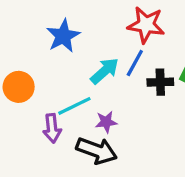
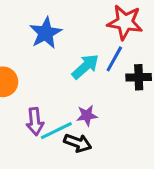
cyan line: (74, 106) -> (56, 131), moved
black arrow: (97, 151) -> (78, 143), size x0.7

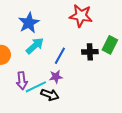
blue line: (114, 59) -> (60, 56), moved
cyan arrow: (85, 67) -> (35, 46), moved

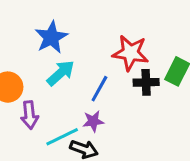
red star: (81, 16) -> (130, 53), moved
purple arrow: (22, 81) -> (29, 115), moved

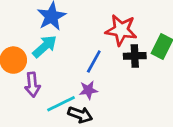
cyan arrow: (61, 73) -> (45, 46), moved

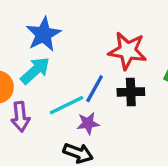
black cross: (135, 56) -> (131, 92), moved
cyan line: (61, 104) -> (67, 105), moved

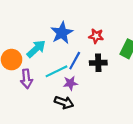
blue star: (43, 34) -> (62, 33), moved
red star: (128, 51) -> (96, 36), size x0.6

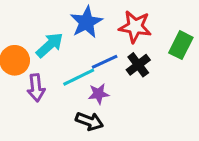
red star: (96, 36) -> (135, 27), size x1.5
blue line: (75, 61) -> (105, 62), turned 36
black cross: (98, 63) -> (138, 65), turned -35

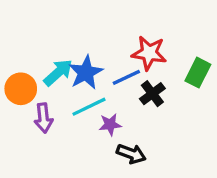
blue star: (86, 22) -> (86, 73), moved
blue line: (105, 62) -> (126, 77), moved
black arrow: (89, 121) -> (131, 154), moved

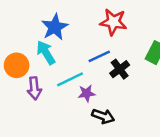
red star: (149, 53) -> (113, 22), moved
cyan arrow: (58, 73) -> (46, 53), turned -80
blue star: (86, 73) -> (55, 27), moved

